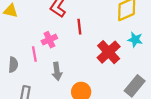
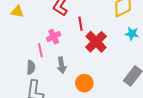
red cross: (109, 52) -> (96, 42), moved
gray semicircle: (13, 65) -> (31, 67), moved

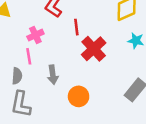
pink cross: (54, 37) -> (35, 35), moved

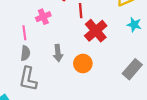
pink line: (29, 56) -> (24, 33), moved
orange circle: (79, 96) -> (83, 64), moved

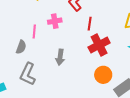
gray semicircle: (25, 53) -> (21, 47), moved
orange circle: (83, 64) -> (103, 75), moved

